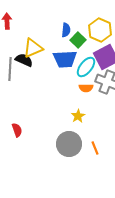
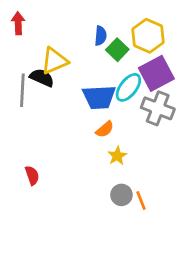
blue trapezoid: (65, 59) -> (99, 97), moved
orange semicircle: (86, 88) -> (105, 129), moved, turned -40
gray circle: (69, 144) -> (121, 195), moved, size x0.6

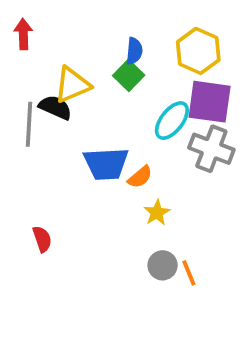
green square: (117, 50) -> (129, 75), moved
purple square: (156, 73) -> (210, 102), turned 36
blue trapezoid: (99, 97) -> (106, 164), moved

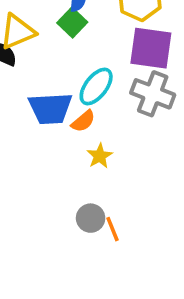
cyan ellipse: (172, 121) -> (96, 86), moved
gray circle: (163, 265) -> (91, 218), moved
orange line: (189, 273) -> (112, 229), moved

